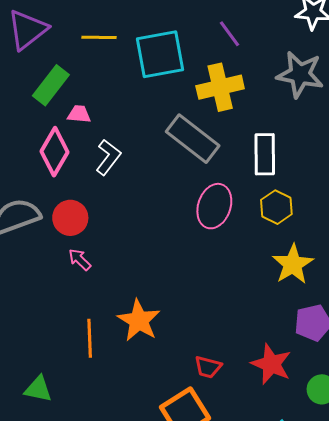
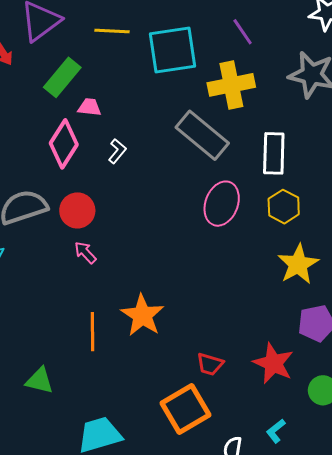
white L-shape: (108, 157) -> (117, 151), size x0.7

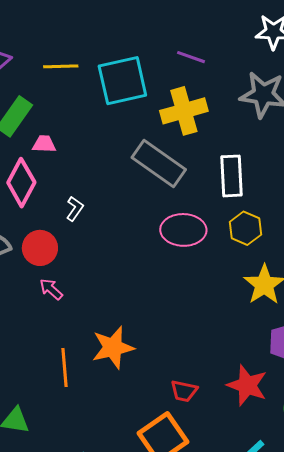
purple line: (243, 32) -> (191, 57), turned -32
white L-shape: (117, 151) -> (75, 209), moved
pink ellipse: (222, 204) -> (183, 230), turned 75
orange star: (142, 315) -> (113, 347), turned 30

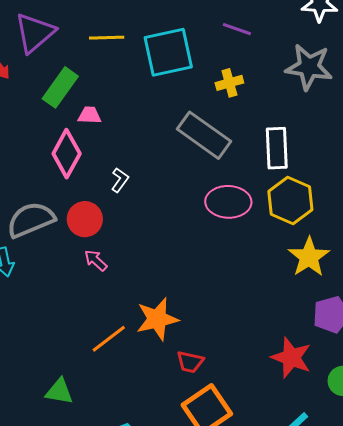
yellow cross: (184, 111) -> (229, 83), size x0.6
yellow hexagon: (245, 228) -> (290, 200), size x1.4
orange line: (64, 367) -> (109, 339), turned 57
red trapezoid: (184, 391) -> (190, 362), moved

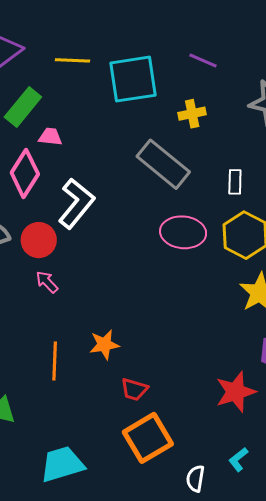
white rectangle: (277, 148) -> (235, 182), size x0.6
white L-shape: (120, 180) -> (76, 203), size x2.0
orange star: (157, 319) -> (104, 345), size x0.7
orange line: (109, 339) -> (55, 361), turned -54
red star: (291, 358) -> (236, 392), turned 30

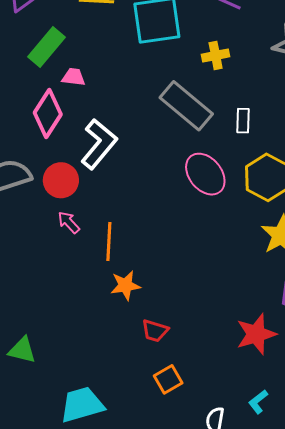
white rectangle: (235, 182) -> (243, 121), moved
pink ellipse: (183, 232) -> (205, 174), turned 45
orange line: (55, 361) -> (109, 242), moved
orange square: (148, 438) -> (168, 379), size x0.6

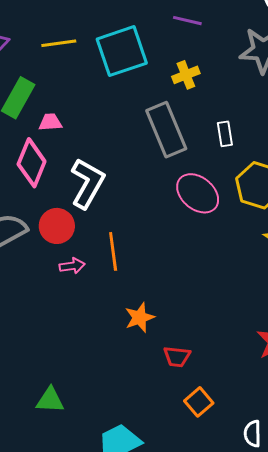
gray rectangle: (186, 106) -> (166, 130), turned 38
pink arrow: (69, 222) -> (72, 266), turned 135
orange line: (109, 242) -> (113, 251), moved

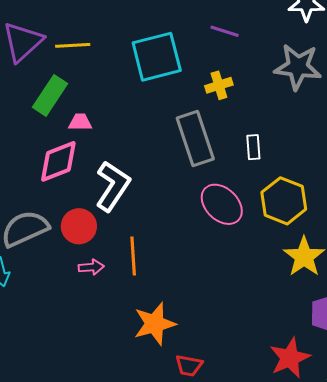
yellow line: (59, 43) -> (73, 45), moved
pink diamond: (32, 163) -> (58, 161), turned 42
orange star: (140, 317) -> (155, 324), size x1.4

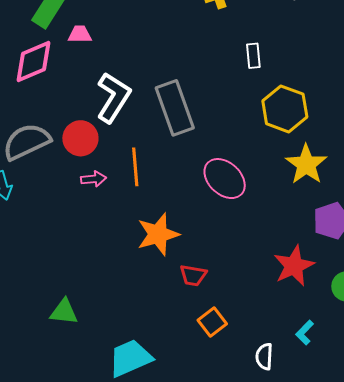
gray rectangle: (195, 138) -> (175, 108), moved
pink diamond: (58, 161) -> (33, 61), moved
pink ellipse: (222, 204) -> (225, 179), moved

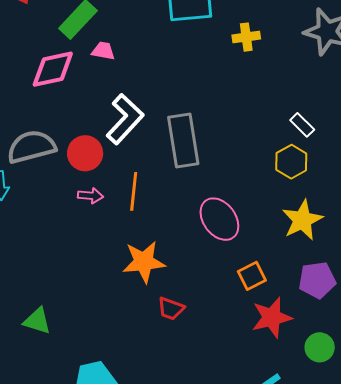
white rectangle: (253, 56) -> (302, 125), moved, turned -50
yellow hexagon: (285, 109) -> (291, 162), size x0.7
orange square: (212, 322) -> (252, 276), moved

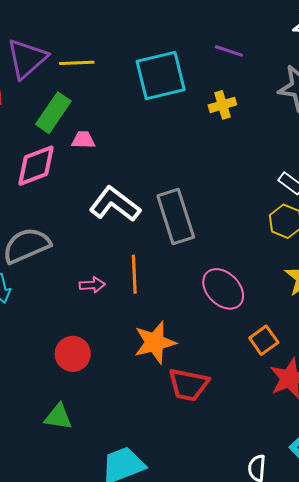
white L-shape: (125, 119) -> (115, 204), turned -87
red circle: (85, 153) -> (73, 354), moved
red trapezoid: (171, 309) -> (189, 385), size x1.5

